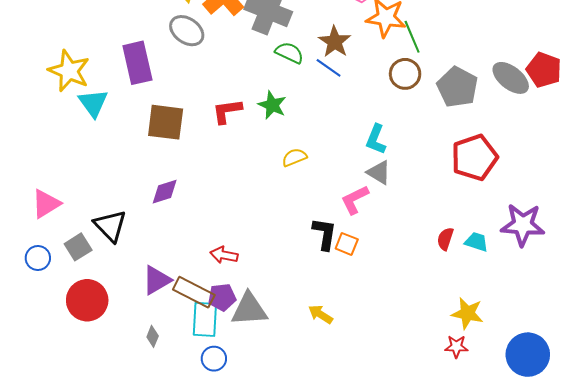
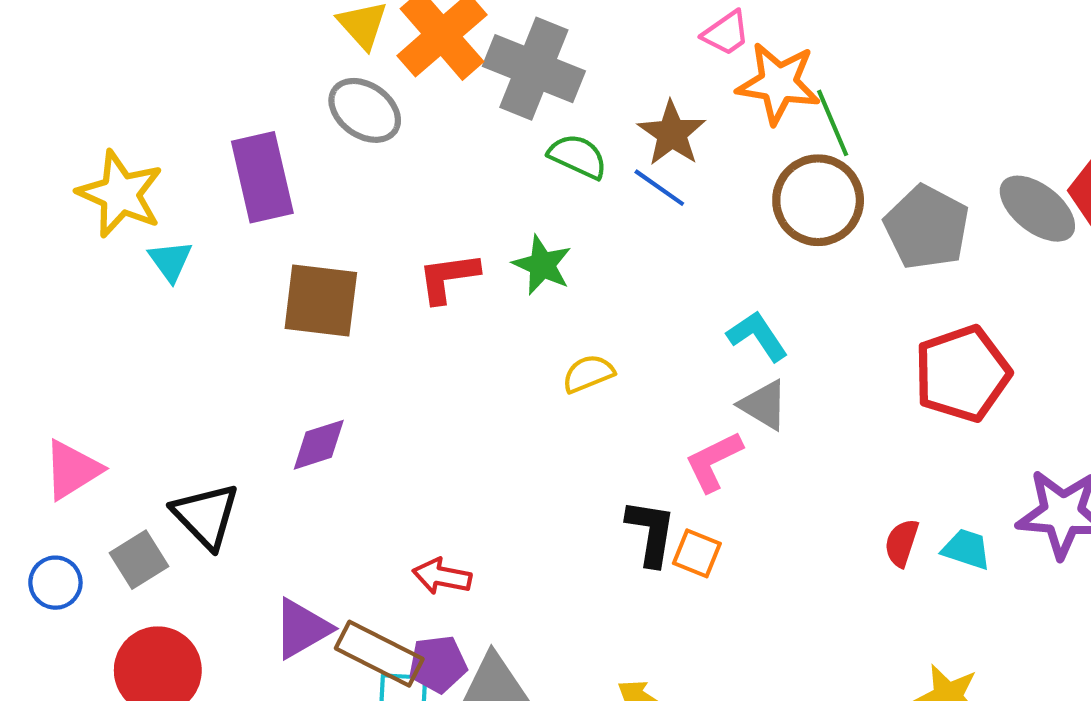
brown circle: (405, 74) -> (818, 200), size x1.4
cyan triangle: (93, 103) -> (170, 261), size x0.7
cyan L-shape: (376, 139) -> (757, 336), turned 124

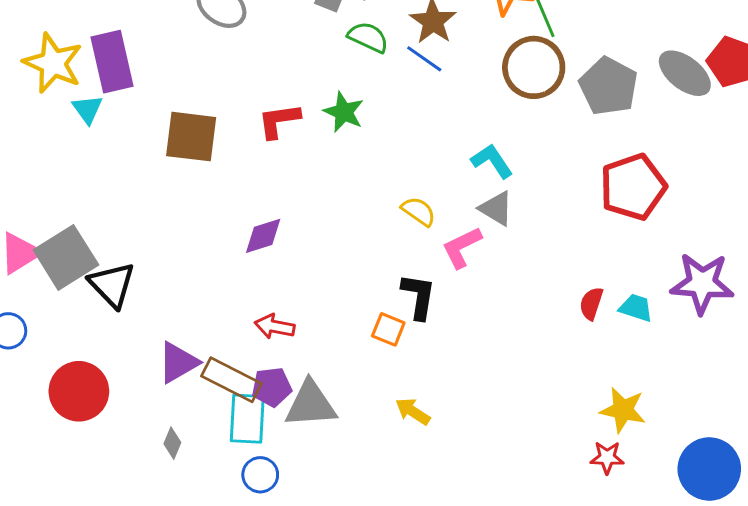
purple rectangle: (262, 177) -> (112, 62), moved
yellow semicircle: (588, 374) -> (419, 211), moved, turned 57
purple diamond: (319, 445) -> (263, 236), moved
orange square: (697, 553) -> (388, 329), moved
gray square: (139, 560) -> (66, 257), moved, size x1.6

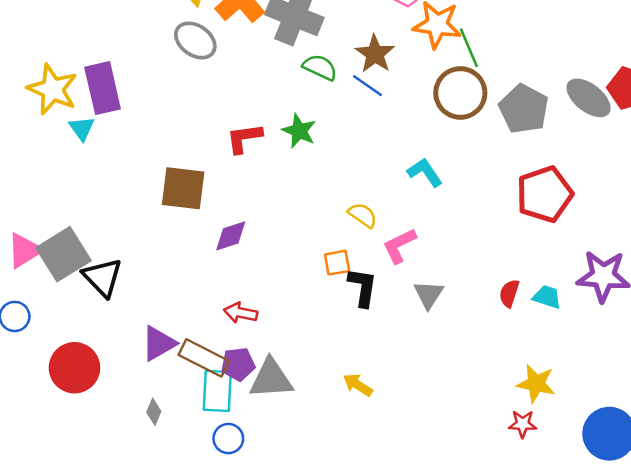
brown square: (191, 137) -> (183, 188), moved
gray triangle: (496, 208) -> (429, 294), moved, turned 32
orange square: (388, 329) -> (337, 263), moved, turned -32

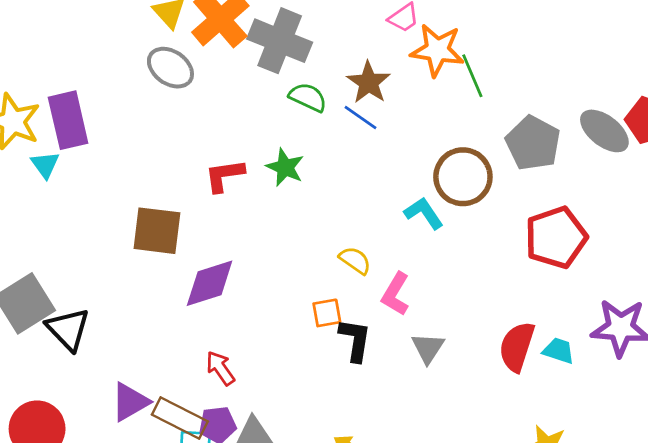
brown circle: (460, 93) -> (463, 177), moved
purple diamond: (231, 236) -> (210, 283), size x1.4
pink L-shape: (399, 246) -> (396, 294), turned -33
red semicircle: (509, 293) -> (517, 347), size x1.6
red arrow: (241, 313) -> (220, 368), turned 44

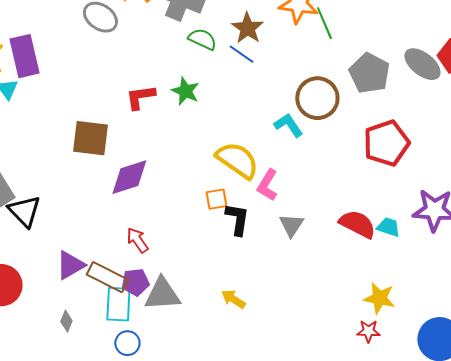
yellow semicircle: (355, 260) -> (237, 160), size x1.8
red semicircle: (517, 347) -> (357, 224), turned 99

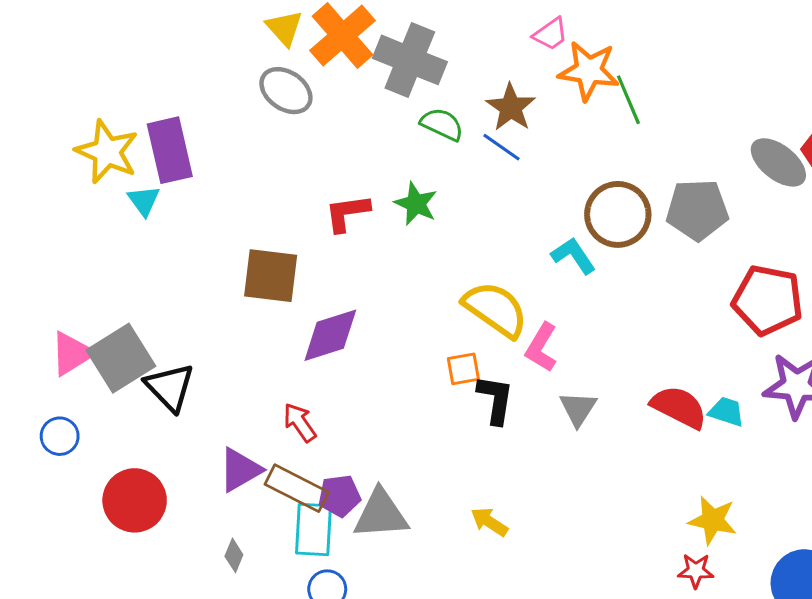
gray pentagon: (369, 73) -> (697, 210), moved, turned -30
red pentagon: (386, 143) -> (768, 300), moved, turned 30
red arrow: (137, 240) -> (300, 422), moved

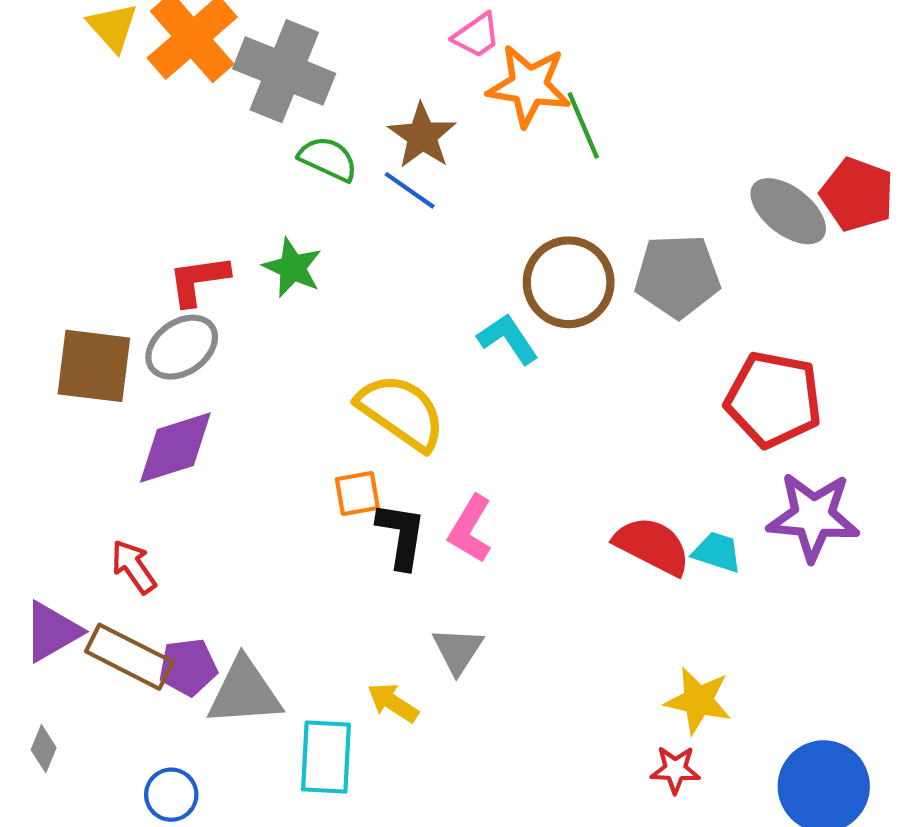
gray ellipse: (286, 91) -> (182, 347), moved, turned -70
pink L-shape: (541, 347) -> (470, 529), moved
gray triangle: (578, 409) -> (458, 650), moved
cyan rectangle: (313, 529) -> (326, 757), moved

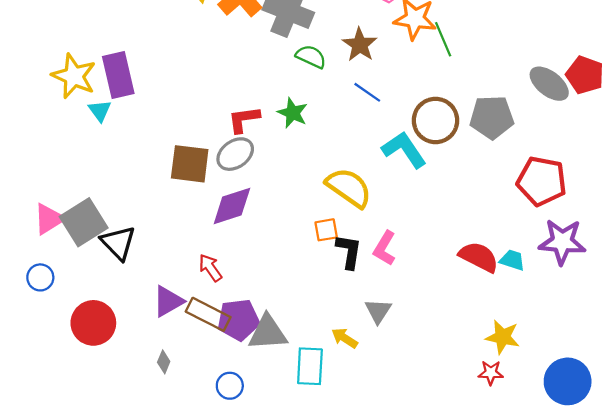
blue line: (410, 190) -> (367, 92), moved
cyan L-shape: (508, 339) -> (404, 150), size x1.4
purple pentagon: (188, 667) -> (238, 320), size x1.4

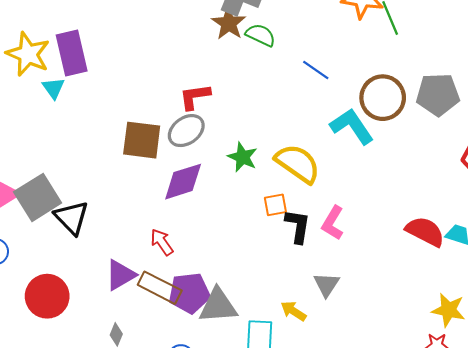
brown star: (360, 45) -> (229, 23), moved
green star: (293, 113) -> (243, 157), moved

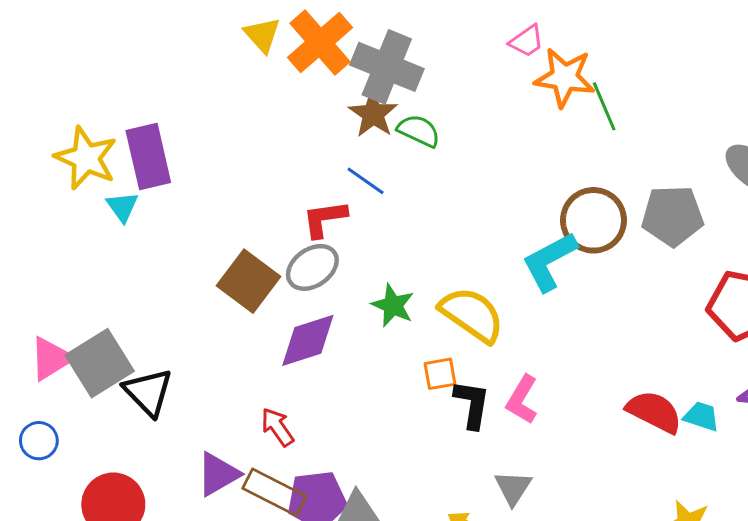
blue line: (316, 70) -> (366, 181), moved
cyan L-shape: (352, 126) -> (549, 261), turned -84
brown square: (142, 140) -> (249, 281), turned 30

